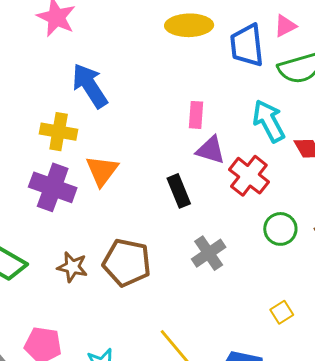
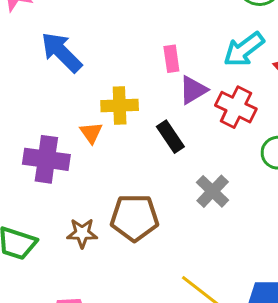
cyan arrow: (269, 121) -> (244, 49), turned -87
yellow cross: (59, 132) -> (120, 106), moved
purple triangle: (211, 150) -> (193, 90), turned -36
orange triangle: (102, 171) -> (91, 133), size x0.7

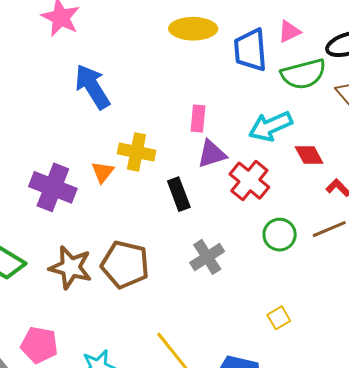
brown star: (82, 233) -> (71, 267), size x1.4

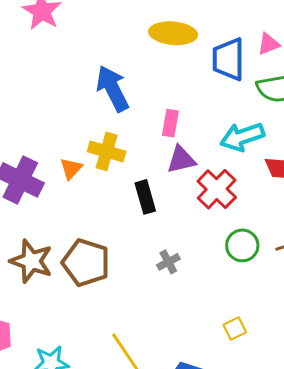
blue arrow: (92, 87) -> (113, 89), moved
gray cross: (207, 257) -> (168, 262), size x0.7

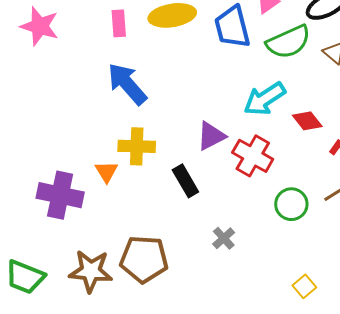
pink rectangle: (170, 123) -> (119, 23), moved

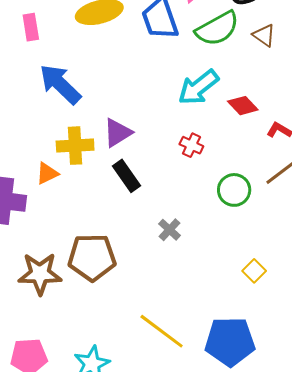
pink rectangle: (119, 23) -> (31, 27), moved
purple triangle: (211, 136) -> (118, 133), moved
red cross: (253, 156) -> (191, 145), size x0.6
orange triangle: (107, 172) -> (47, 173), turned 40

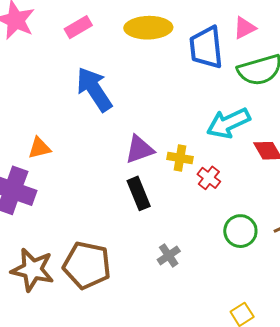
pink rectangle: (31, 27) -> (78, 27), turned 56
yellow cross: (75, 146) -> (180, 158), moved, size x0.7
orange triangle: (47, 173) -> (39, 148), moved

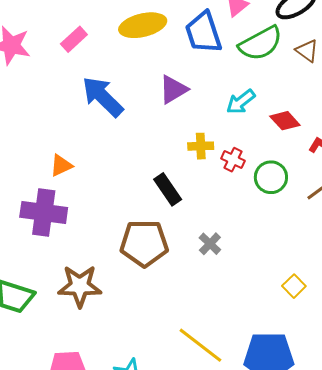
cyan arrow: (228, 123) -> (241, 102), size x0.7
purple triangle: (139, 149) -> (173, 89), moved
green circle: (240, 231) -> (271, 177), moved
brown pentagon: (87, 265) -> (144, 243), moved

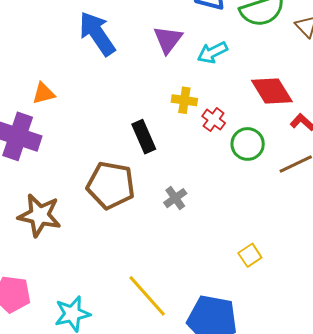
purple triangle: (173, 89) -> (168, 40), turned -32
cyan arrow: (241, 102) -> (212, 52), moved
red diamond: (285, 121) -> (272, 91), size x1.4

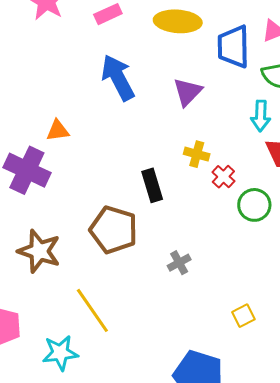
cyan arrow: (212, 52) -> (261, 116), moved, turned -68
gray cross: (175, 198) -> (179, 263), moved
yellow line: (147, 296) -> (92, 310), moved

